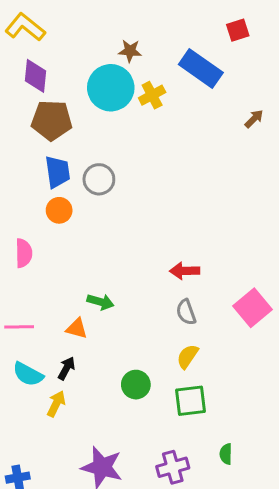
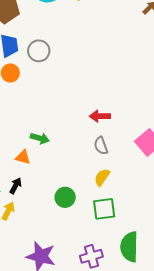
green semicircle: (226, 454) -> (129, 247), size x2.0

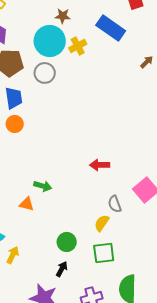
gray circle: (39, 51) -> (45, 73), moved
gray semicircle: (101, 146) -> (115, 204), moved
black arrow: (16, 186) -> (62, 269), moved

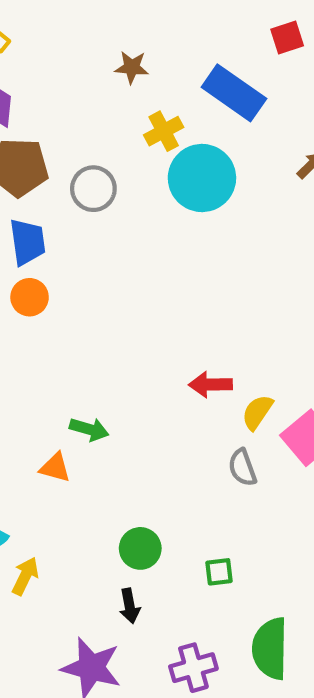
cyan circle: (50, 41) -> (202, 178), moved
yellow semicircle: (102, 223) -> (257, 412), moved
green square: (104, 253) -> (219, 572), size x0.6
black arrow: (62, 269) -> (130, 606), turned 140

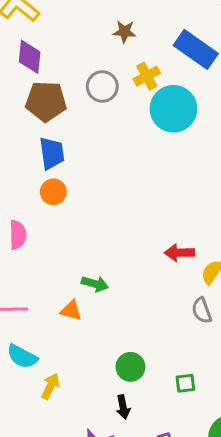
gray circle: (93, 189) -> (102, 87), moved

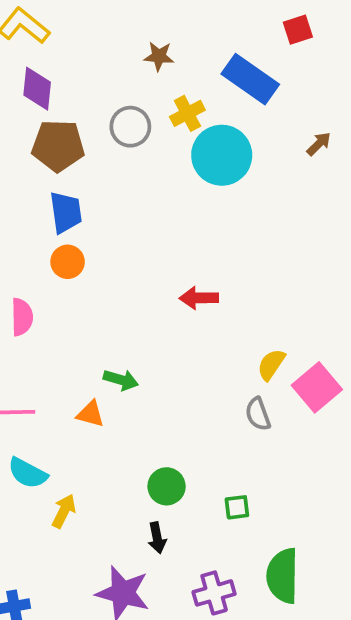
red arrow: (179, 253) -> (199, 298), moved

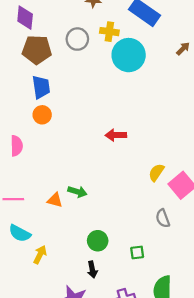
yellow cross: (187, 113) -> (109, 32), turned 36
green arrow: (121, 380) -> (77, 192), moved
gray semicircle: (258, 414) -> (163, 218), moved

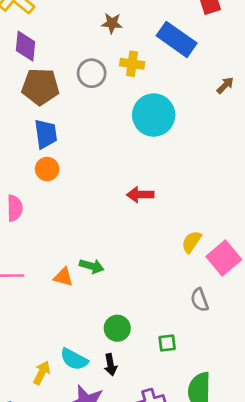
cyan circle: (129, 55) -> (154, 115), moved
cyan semicircle: (20, 233) -> (74, 359), moved
yellow arrow: (40, 255) -> (42, 373), moved

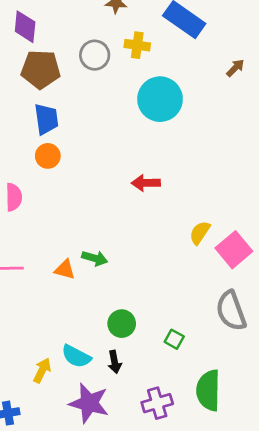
gray semicircle: (200, 300) -> (231, 311), moved, size x1.6
green square: (167, 343) -> (174, 339), turned 36

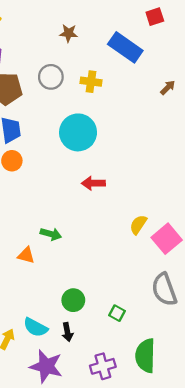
yellow cross: (137, 45) -> (91, 82), moved
cyan circle: (160, 99) -> (78, 132), moved
green arrow: (95, 258) -> (51, 234), moved

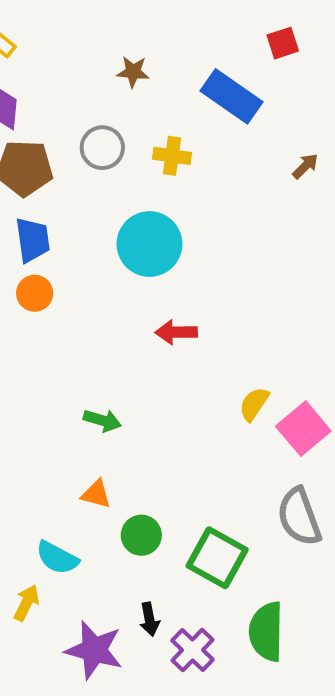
orange triangle: (26, 255) -> (96, 494), moved
green square: (117, 313) -> (217, 558), size x2.0
cyan semicircle: (36, 327) -> (57, 558), moved
black arrow: (67, 332) -> (149, 619), moved
purple cross: (103, 366) -> (193, 650), turned -30

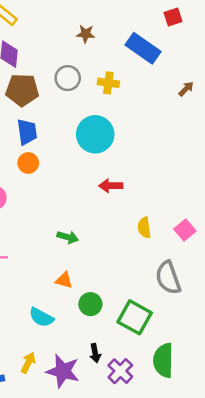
yellow semicircle: (254, 404) -> (144, 228), moved, turned -42
pink square: (303, 429) -> (185, 230), moved, size x0.7
gray semicircle: (299, 517) -> (168, 278), moved
yellow arrow: (26, 603) -> (28, 363), moved

